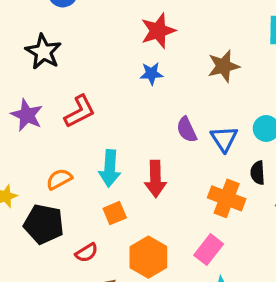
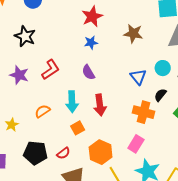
brown star: (223, 66) -> (133, 34), turned 30
purple semicircle: (187, 130) -> (88, 72), moved
black semicircle: (258, 173) -> (160, 95), turned 48
black pentagon: (44, 224) -> (35, 153), moved

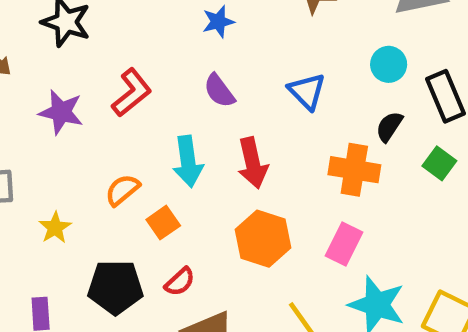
blue triangle: (138, 77) -> (307, 91), moved
orange square: (78, 128) -> (163, 223), moved
orange hexagon: (101, 152) -> (263, 239), moved

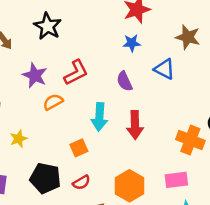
blue triangle: (307, 91) -> (164, 69), moved, turned -30
orange semicircle: (122, 190) -> (53, 102), moved
orange hexagon: (263, 239) -> (130, 186), moved
pink rectangle: (344, 244) -> (176, 180), turned 45

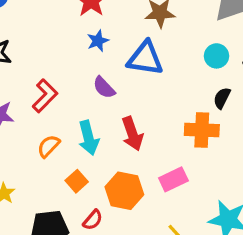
blue triangle: (164, 69) -> (145, 58), size x1.4
orange semicircle: (53, 102) -> (49, 146), moved
pink rectangle: (176, 180) -> (173, 179), moved
orange hexagon: (130, 186) -> (124, 191), moved

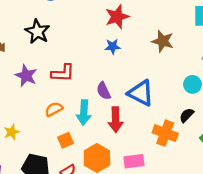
blue triangle: (145, 58) -> (141, 93), moved
purple semicircle: (104, 88) -> (104, 91), moved
red L-shape: (45, 96) -> (63, 73), turned 30

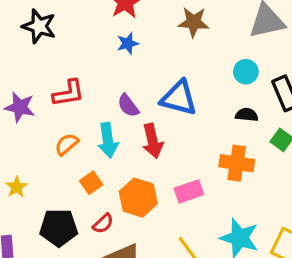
black star: (37, 32) -> (39, 26), moved
black semicircle: (187, 115) -> (247, 115), turned 63
orange cross: (165, 133) -> (237, 163), moved

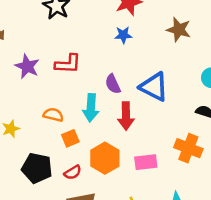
orange semicircle: (67, 144) -> (53, 115), moved, turned 42

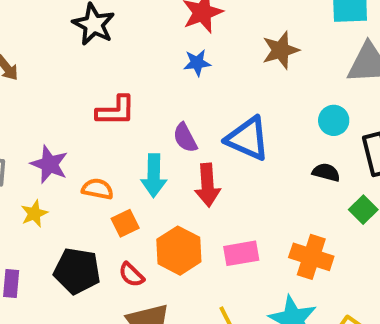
brown star: (179, 30) -> (281, 50), turned -30
purple star: (27, 66) -> (49, 164), moved
orange cross: (188, 148) -> (311, 257), moved
red semicircle: (73, 172) -> (131, 275), turned 78

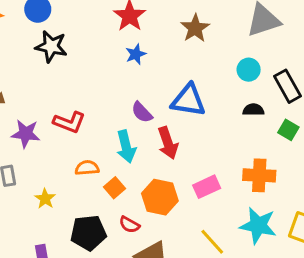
red L-shape: (116, 111) -> (69, 122), moved, turned 36
purple star: (49, 164) -> (26, 134), moved

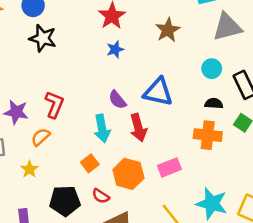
red L-shape: (69, 122) -> (54, 105), turned -92
orange semicircle: (87, 168) -> (41, 137), moved, turned -42
orange cross: (259, 175) -> (208, 135), moved

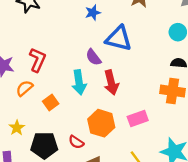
blue triangle: (158, 92) -> (119, 38), moved
orange square: (90, 163) -> (51, 103), moved
yellow star: (29, 169) -> (17, 128), moved

